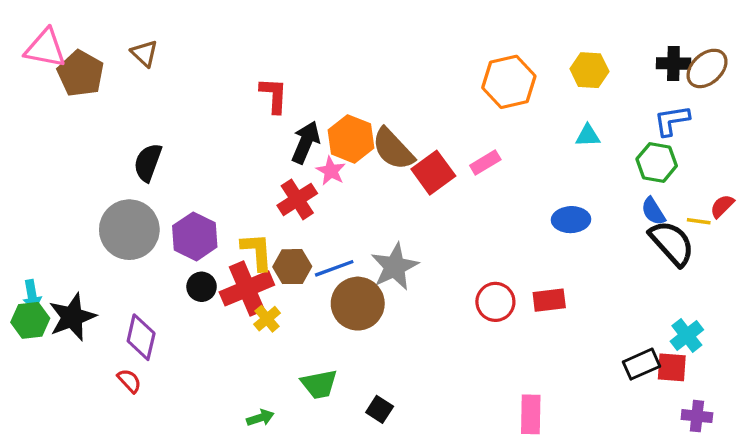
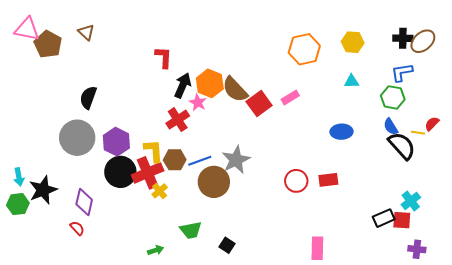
black circle: (202, 287) -> (120, 172), size x1.8
green hexagon: (30, 320) -> (18, 204), moved

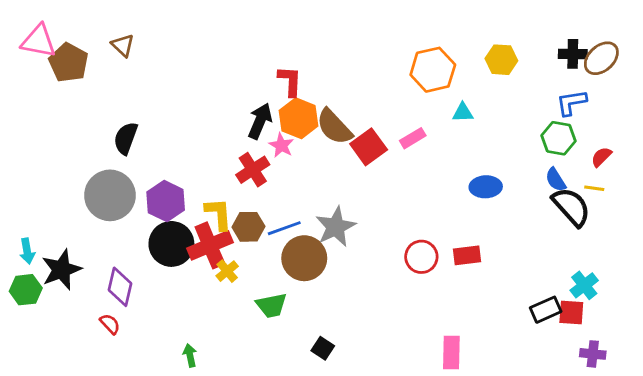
red L-shape: (164, 57) -> (290, 81), moved
cyan triangle: (352, 81) -> (463, 113), moved
red semicircle: (432, 124) -> (601, 157), moved
green trapezoid: (191, 230) -> (271, 305), moved
green arrow: (156, 250) -> (190, 355), moved, turned -84

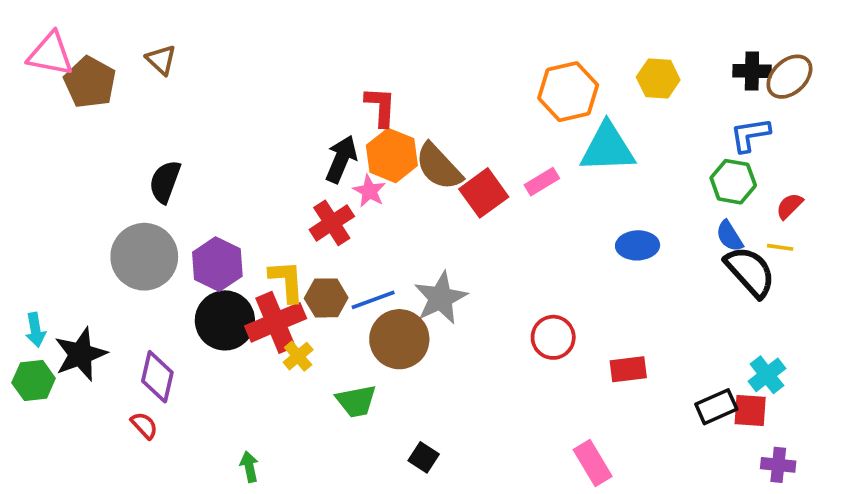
cyan triangle: (463, 113) -> (608, 148), size x2.0
red rectangle: (467, 255) -> (628, 369), moved
pink rectangle: (451, 352) -> (593, 463), turned -32

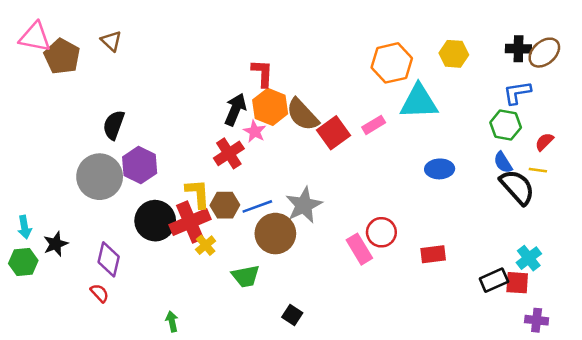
purple hexagon: (217, 264) -> (140, 165), moved
black star: (80, 354) -> (56, 244), size x0.7
pink rectangle: (593, 463) -> (359, 249), moved

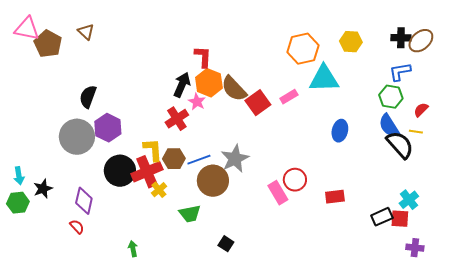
blue semicircle: (503, 162) -> (389, 126), size x1.4
blue ellipse: (440, 169) -> (340, 131), turned -75

